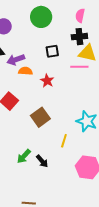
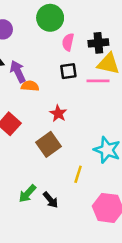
pink semicircle: (80, 16) -> (68, 42), moved
black square: (52, 51) -> (68, 71), moved
purple arrow: (16, 60) -> (18, 72), turned 84
red star: (47, 81) -> (58, 113), moved

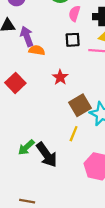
brown square: (49, 144) -> (80, 105), moved
black arrow: (50, 200) -> (47, 155), size x1.6

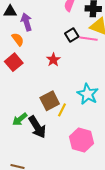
black square: (73, 40) -> (72, 35), moved, turned -32
orange semicircle: (37, 50) -> (18, 39), moved, turned 40
brown square: (80, 105) -> (50, 101), moved

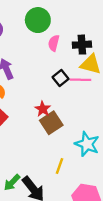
brown square: (50, 101) -> (51, 123), moved

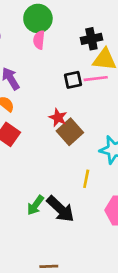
pink semicircle: (54, 43) -> (39, 40), moved
black square: (61, 78) -> (73, 80), turned 35

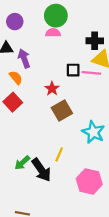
pink semicircle: (39, 40) -> (53, 33), turned 72
red star: (58, 118) -> (52, 89), moved
yellow line: (86, 179) -> (59, 154), moved

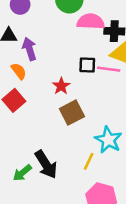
pink semicircle: (53, 33) -> (91, 22), moved, size x1.5
yellow line: (59, 154) -> (89, 161), moved
black arrow: (41, 170) -> (46, 164), moved

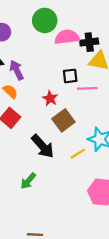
pink line: (109, 69) -> (87, 88), moved
yellow line: (89, 161) -> (78, 154), moved, turned 42
black arrow: (46, 164) -> (43, 146), moved

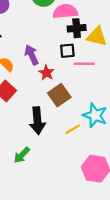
black cross: (89, 42) -> (77, 28), moved
purple arrow: (17, 70) -> (32, 55), moved
black arrow: (43, 146) -> (37, 121), turned 35

